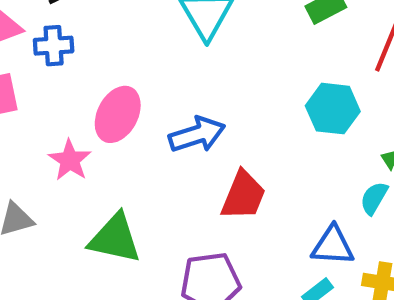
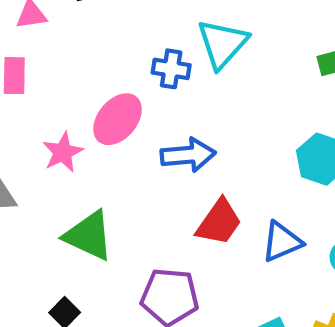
blue cross: (54, 46) -> (171, 69), moved
blue triangle: (333, 246) -> (282, 242), moved, turned -39

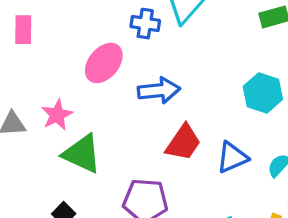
pink star: (63, 152) -> (57, 115), moved

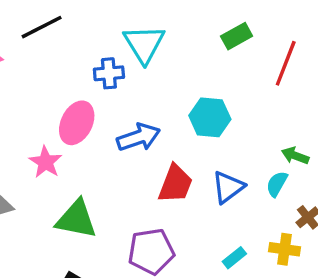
cyan hexagon: (263, 93) -> (210, 117), moved
pink star: (57, 115) -> (46, 162), moved

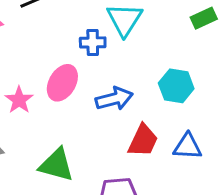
pink star: (46, 162) -> (19, 100), moved
blue triangle: (228, 187) -> (188, 146), turned 36

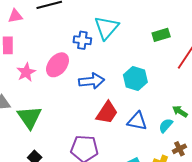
green triangle: (56, 165) -> (29, 117), moved, turned 32

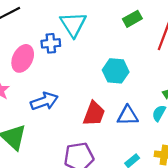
pink ellipse: (58, 65) -> (23, 58), moved
blue arrow: (91, 81) -> (44, 101), moved

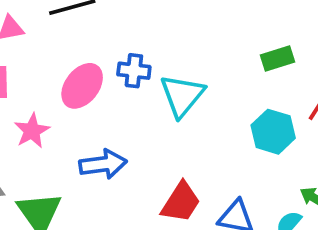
cyan triangle: (73, 24) -> (182, 96), moved
cyan hexagon: (116, 71) -> (273, 132), moved

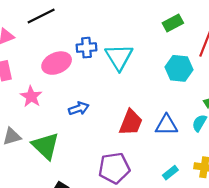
pink ellipse: (82, 86) -> (57, 63), turned 40
blue arrow: (103, 164) -> (79, 109), size x0.7

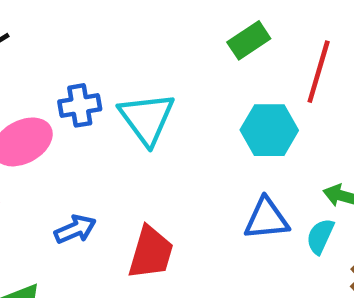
red trapezoid: (131, 123) -> (151, 253), moved
blue triangle: (166, 125) -> (266, 219), moved

